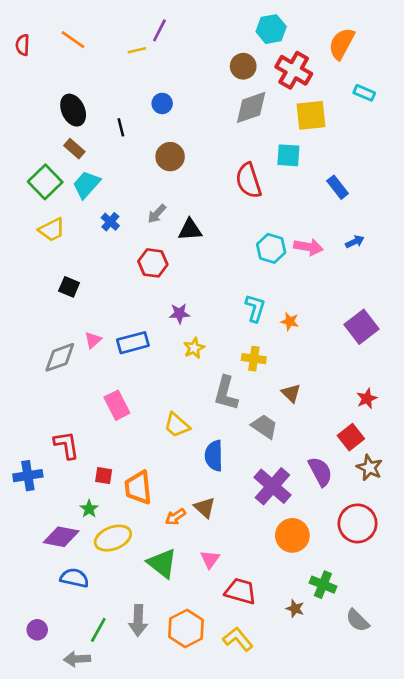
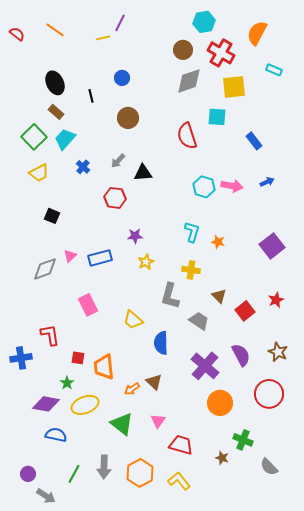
red semicircle: (23, 45) -> (17, 34), turned 126
red square: (351, 437) -> (245, 311), moved
gray arrow: (77, 659) -> (46, 496), moved, turned -144

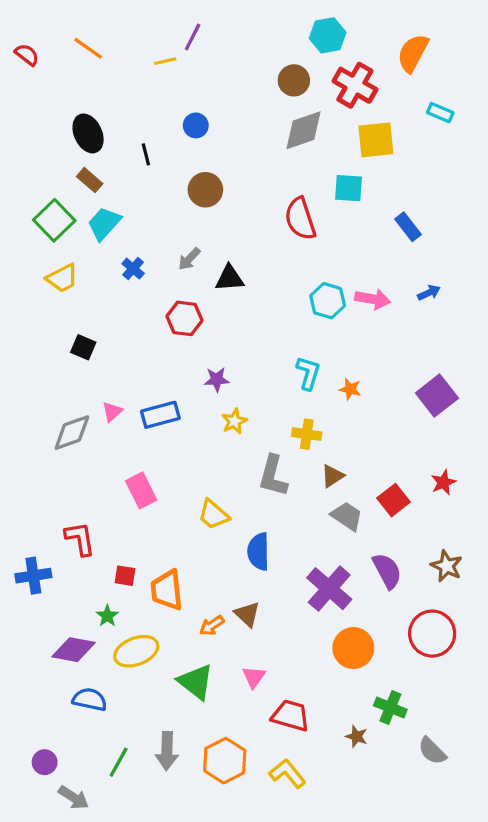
brown triangle: (219, 296) -> (332, 476), moved, turned 42
gray trapezoid: (199, 321) -> (347, 516), moved

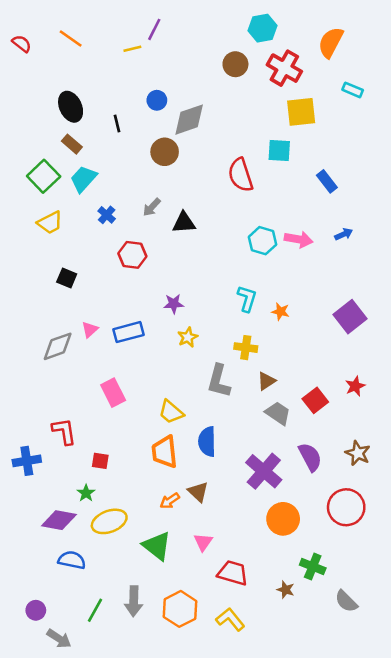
gray diamond: (303, 130) -> (189, 120), moved
red hexagon: (185, 318) -> (132, 255), moved
orange trapezoid: (167, 590) -> (165, 452), moved

